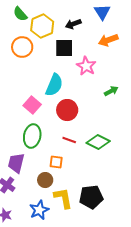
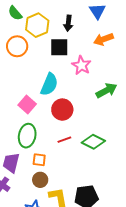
black arrow: (73, 24) -> (68, 23), turned -63
green arrow: (111, 91) -> (106, 90), size x1.5
red line: (69, 140) -> (64, 140), turned -40
orange square: (56, 162) -> (39, 160), moved

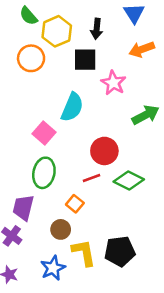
red circle: (62, 110) -> (104, 151), moved
orange square: (39, 160) -> (75, 204), moved, turned 32

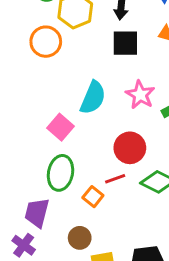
black square: (85, 60) -> (125, 43), moved
pink star: (113, 83) -> (140, 95), moved
orange square: (75, 204) -> (93, 197), moved

